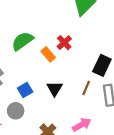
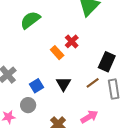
green semicircle: (22, 41) -> (30, 20), moved
brown line: (86, 88) -> (93, 83), turned 32

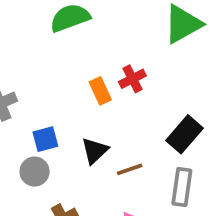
brown line: (93, 83) -> (130, 169), moved
gray circle: (28, 105) -> (35, 172), moved

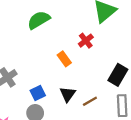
red cross: (132, 79) -> (86, 41), moved

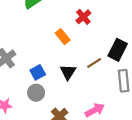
brown line: (90, 101) -> (94, 63), moved

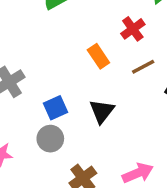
brown line: (94, 63) -> (143, 67), moved

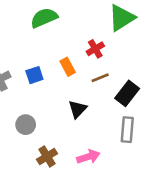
blue square: (56, 108) -> (34, 75), moved
black triangle: (102, 111) -> (78, 109), moved

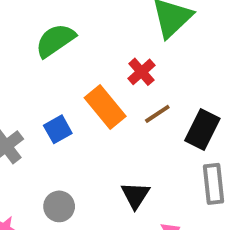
orange rectangle: (68, 67) -> (105, 107), size x1.5
black triangle: (78, 109) -> (135, 195), moved

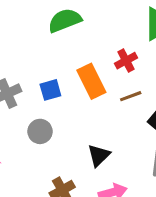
gray circle: (59, 206) -> (40, 131), moved

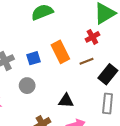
red cross: (126, 61) -> (92, 37), moved
black triangle: (99, 155) -> (66, 101), turned 49

